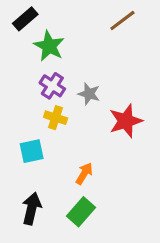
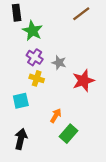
black rectangle: (25, 19) -> (17, 13), turned -56
green rectangle: (81, 212) -> (69, 134), moved

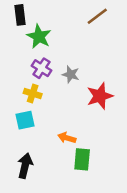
yellow cross: (37, 78) -> (33, 93), moved
orange arrow: (56, 116) -> (67, 138), turned -104
green rectangle: (69, 134) -> (82, 159), turned -36

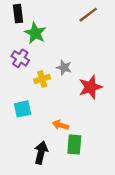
purple cross: (41, 68) -> (20, 58), moved
yellow cross: (33, 93) -> (42, 79), moved, turned -35
black arrow: (25, 166) -> (41, 153), moved

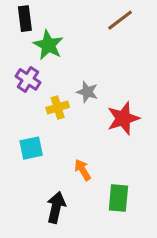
orange arrow: (61, 125) -> (83, 170), turned 42
green rectangle: (74, 145) -> (118, 198), moved

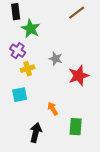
yellow cross: (58, 107) -> (28, 69), moved

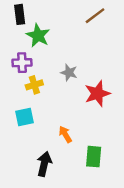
purple cross: (18, 51) -> (22, 63), turned -35

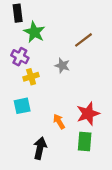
brown line: (95, 16) -> (83, 40), moved
purple cross: (22, 63) -> (20, 57), turned 30
red star: (97, 94) -> (88, 114), moved

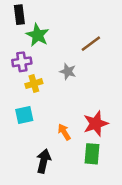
purple cross: (20, 57) -> (22, 62), turned -36

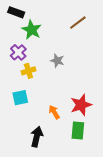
black rectangle: (19, 15) -> (16, 12), turned -63
brown line: (91, 44) -> (78, 23), moved
purple cross: (22, 62) -> (18, 52), turned -35

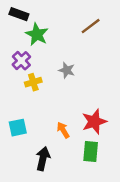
cyan square: (20, 98) -> (18, 128), moved

